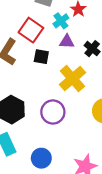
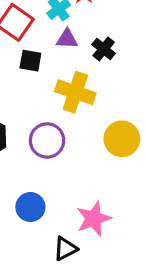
yellow cross: (72, 79) -> (75, 92), turned -30

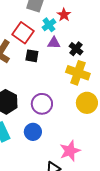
yellow cross: (75, 92) -> (78, 73), moved
blue circle: (30, 207) -> (33, 132), moved

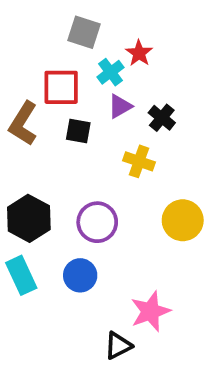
red square: (23, 33) -> (61, 87), turned -35
purple triangle: (54, 43) -> (120, 106), turned -32
yellow cross: (78, 73) -> (139, 161), moved, size x0.7

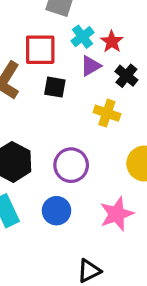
red star: (139, 53) -> (112, 42), moved
pink star: (150, 311) -> (117, 214), moved

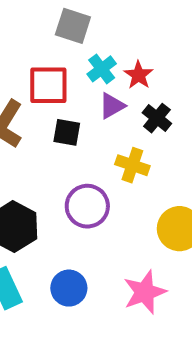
purple circle: (71, 165) -> (87, 206), moved

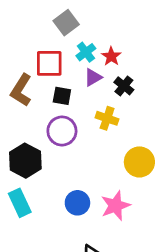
gray square: (73, 26) -> (66, 23), turned 35
purple circle: (87, 206) -> (62, 131), moved
blue circle: (69, 288) -> (77, 203), moved

